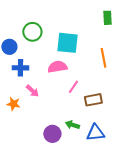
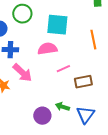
pink line: (73, 87) -> (63, 69), turned 32
pink arrow: (32, 91) -> (22, 73), size x1.5
blue triangle: (95, 133) -> (85, 115), turned -48

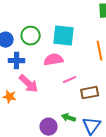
green circle: (22, 14) -> (31, 36), moved

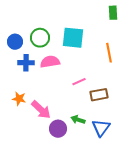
pink semicircle: (54, 60) -> (50, 62), moved
pink arrow: (29, 84) -> (41, 110), moved

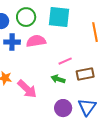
green arrow: (78, 120) -> (58, 79), moved
purple circle: (58, 129) -> (63, 108), moved

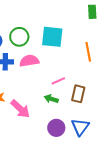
brown rectangle: (85, 74) -> (78, 94), turned -66

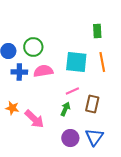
green rectangle: (92, 12) -> (97, 31), moved
cyan square: (52, 37) -> (76, 62), moved
green arrow: (51, 99) -> (65, 109), turned 96

